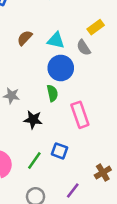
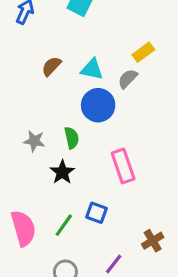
gray semicircle: (84, 48) -> (128, 79), turned 77
green semicircle: (52, 93) -> (72, 138), moved
black star: (33, 120) -> (62, 172), turned 30

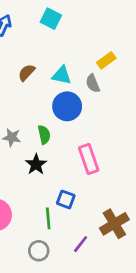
gray semicircle: (128, 79) -> (93, 83), turned -66
green line: (64, 225) -> (48, 218), moved, turned -40
brown cross: (153, 241) -> (114, 224), size x1.5

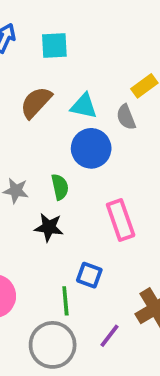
cyan square: (51, 19) -> (54, 45), moved, turned -30
brown semicircle: (27, 73) -> (36, 102), size x1.4
black star: (36, 164) -> (49, 227), turned -30
gray circle: (39, 251) -> (53, 345), size x1.6

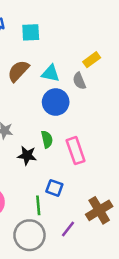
green semicircle: (60, 187) -> (47, 139), moved

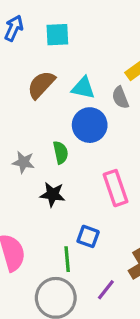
green semicircle: (47, 139) -> (61, 153), moved

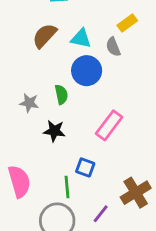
pink rectangle: (116, 188) -> (109, 125), turned 56

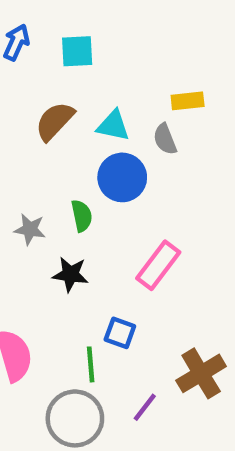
yellow rectangle: (127, 23) -> (188, 101), turned 30

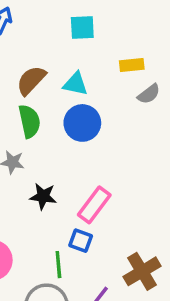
cyan square: (77, 51) -> (82, 27), moved
gray semicircle: (165, 139) -> (149, 94), moved, turned -105
green semicircle: (82, 216) -> (29, 121), moved, size x1.4
pink rectangle: (158, 265) -> (94, 205), moved

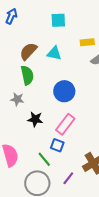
blue circle: (82, 123) -> (64, 91), moved
green line: (58, 265) -> (44, 159), turned -35

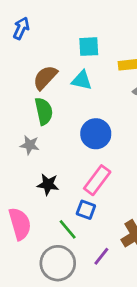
cyan square: (58, 20) -> (89, 47), moved
black star: (35, 119) -> (48, 184), moved

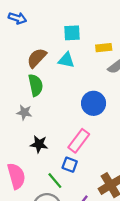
blue arrow: (21, 28) -> (17, 18), turned 84
blue circle: (96, 134) -> (94, 103), moved

